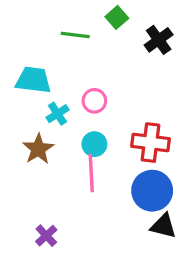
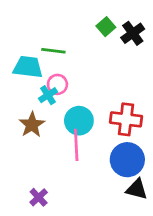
green square: (117, 17) -> (106, 27), moved
green line: (75, 35) -> (53, 51), moved
pink circle: (94, 101) -> (57, 84), moved
cyan circle: (94, 144) -> (79, 121), size x1.4

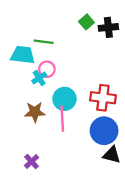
black cross: (133, 33) -> (108, 27), turned 30
brown star: (32, 125) -> (35, 112), moved, turned 30

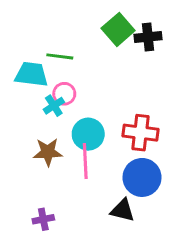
green square: (86, 22) -> (118, 29), size x1.5
black triangle: (112, 155) -> (123, 210), moved
purple cross: (32, 161) -> (43, 219), turned 32

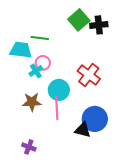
red cross: (141, 133) -> (89, 75), moved, turned 30
black triangle: (123, 210) -> (83, 130), moved
purple cross: (43, 219) -> (29, 147), turned 32

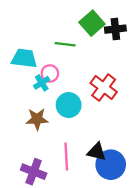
green line: (40, 38) -> (65, 44), moved
pink line: (57, 108) -> (66, 156), moved
blue circle: (95, 119) -> (111, 165), moved
purple cross: (29, 147) -> (34, 172), size x1.5

